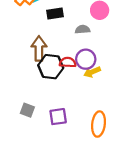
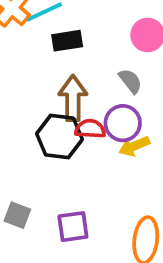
gray semicircle: (83, 29) -> (130, 81), moved, turned 56
brown arrow: (39, 49) -> (73, 98), moved

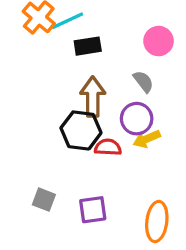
red semicircle: (90, 129) -> (108, 147), moved

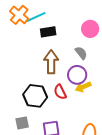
black hexagon: (81, 130) -> (35, 96), moved
red semicircle: (108, 147) -> (60, 92), turned -119
gray square: (44, 200) -> (22, 123), turned -32

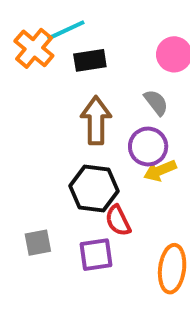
orange cross: (19, 15) -> (34, 48), moved
red semicircle: (60, 92) -> (118, 221), moved
black hexagon: (35, 96) -> (94, 189), moved

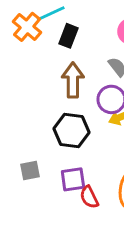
black rectangle: (90, 60) -> (68, 36), turned -60
red semicircle: (118, 221) -> (89, 197), moved

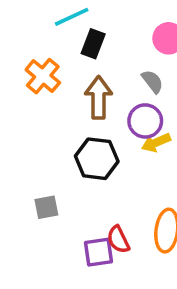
orange cross: (27, 27) -> (43, 76), moved
purple square: (73, 179) -> (99, 252), moved

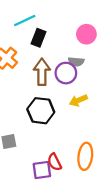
gray semicircle: (152, 81) -> (76, 62), turned 133
purple circle: (145, 121) -> (66, 73), moved

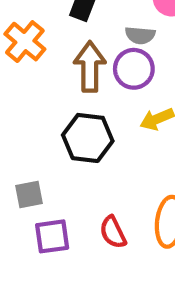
gray semicircle: (76, 62) -> (140, 35), moved
purple square: (42, 170) -> (52, 236), moved

